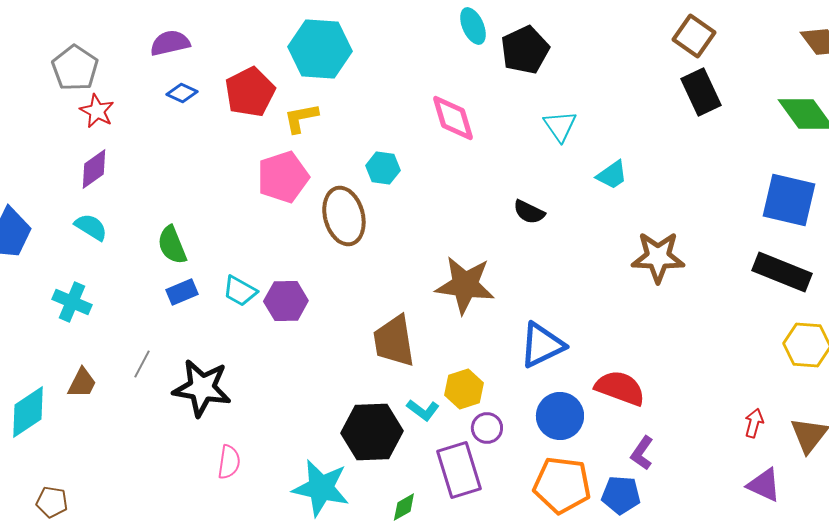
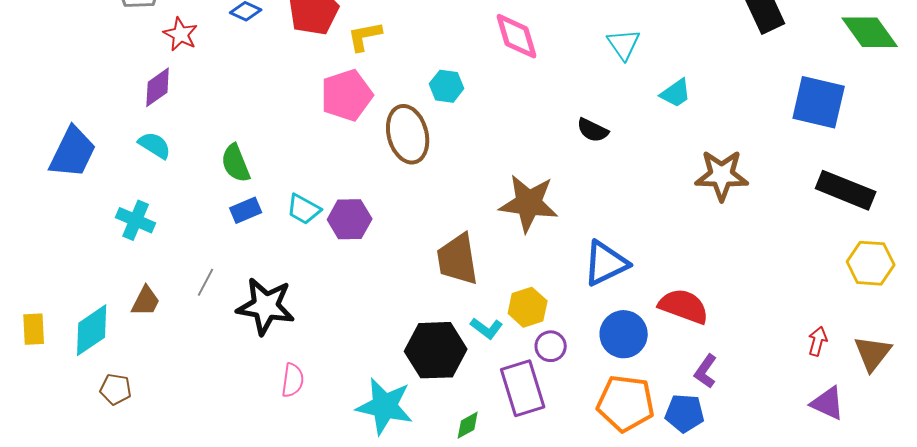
red star: (97, 111) -> (181, 34), moved
blue square: (789, 200) -> (819, 102), moved
brown pentagon: (52, 502) -> (116, 389), moved

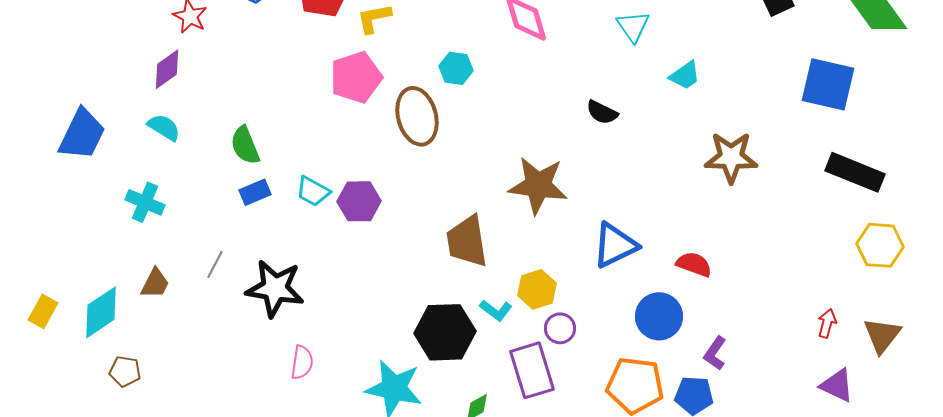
red semicircle: (684, 306) -> (694, 264), moved, size x0.7
yellow rectangle: (34, 329) -> (43, 311), turned 32
blue circle: (624, 334) -> (659, 316), moved

